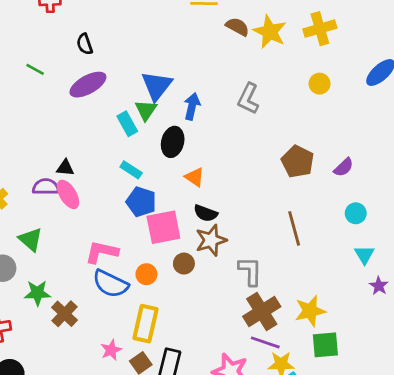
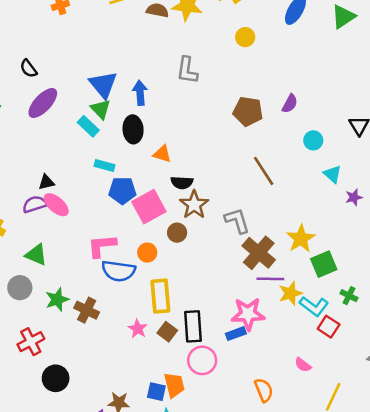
purple star: (379, 286) -> (354, 197), turned -30

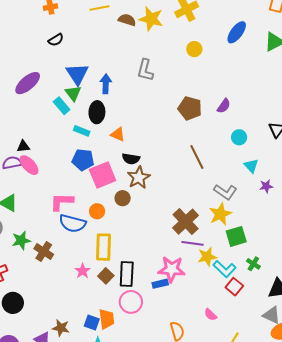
black semicircle: (29, 69) -> (56, 40), moved, turned -91
cyan rectangle: (105, 166) -> (82, 131), moved
gray L-shape: (237, 221) -> (225, 192), moved, turned 135

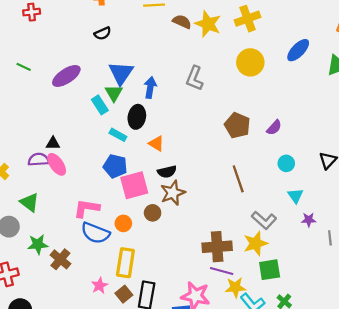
yellow circle: (194, 49) -> (250, 62), size x1.6
black semicircle: (131, 159) -> (167, 172), turned -30
brown cross: (186, 222) -> (217, 247), turned 32

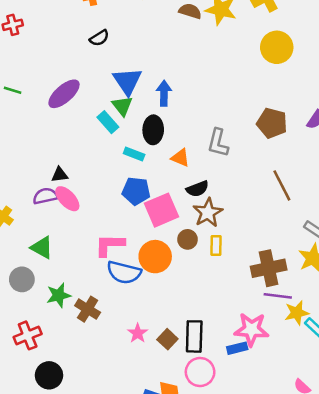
gray L-shape: (195, 78) -> (218, 143), moved
orange circle: (123, 223) -> (155, 257), size x1.6
yellow rectangle: (125, 263) -> (216, 245), moved, size x0.6

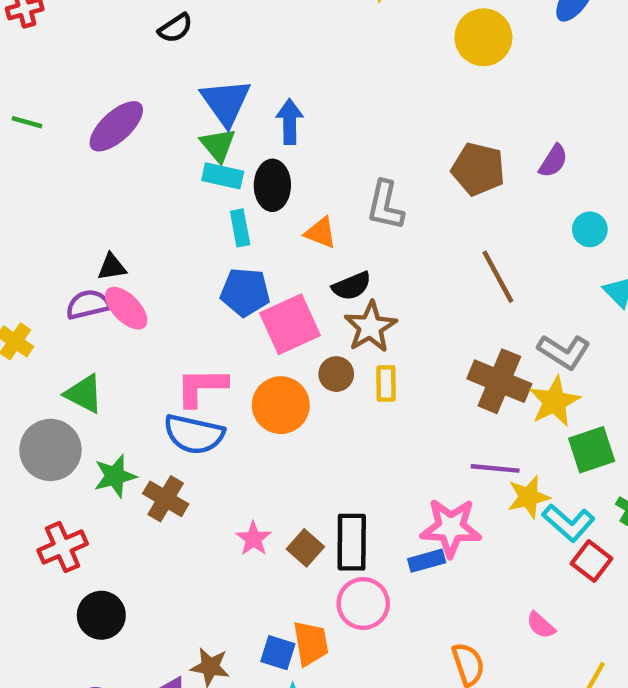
cyan rectangle: (108, 122) -> (223, 176), moved, turned -35
cyan rectangle: (134, 154) -> (240, 228), turned 60
brown cross: (269, 268) -> (499, 381), moved, turned 36
blue semicircle: (124, 272) -> (194, 434), moved
gray circle: (22, 279) -> (50, 450), size x1.4

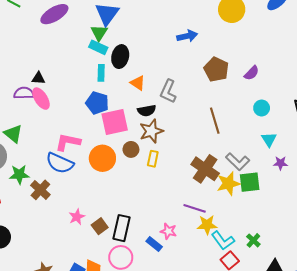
blue arrow: (290, 122) -> (187, 36), moved, turned 66
gray L-shape: (385, 205) -> (168, 91), moved
green square: (592, 450) -> (250, 182), moved
pink star: (451, 528) -> (168, 231), size x0.6
blue rectangle: (427, 561) -> (154, 244), turned 42

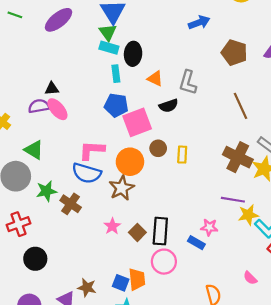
brown star: (151, 131) -> (122, 188), moved

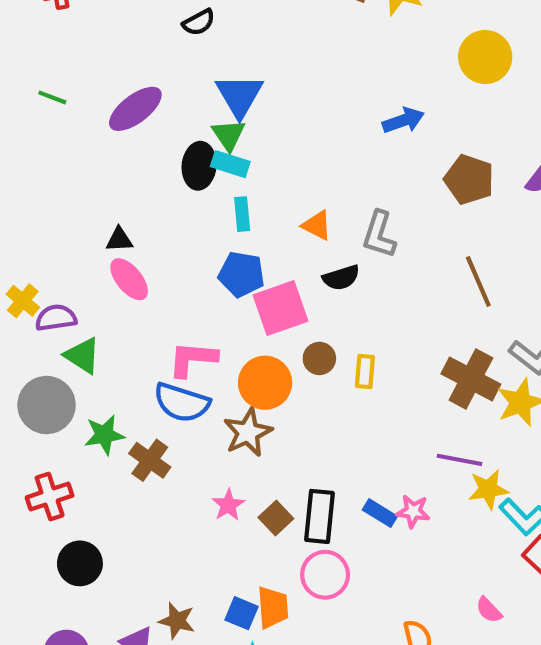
black ellipse: (133, 54) -> (199, 166), moved
purple semicircle: (39, 106) -> (56, 318), moved
blue rectangle: (196, 243) -> (380, 513), moved

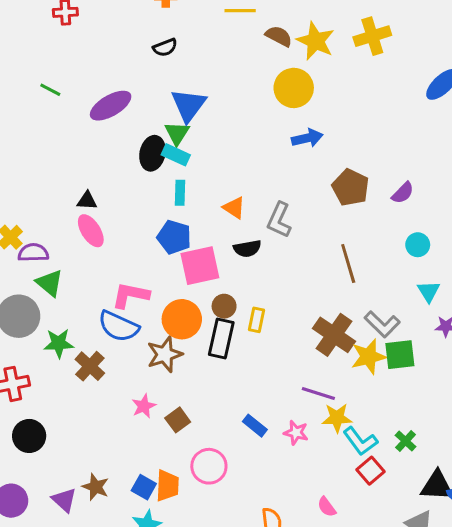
yellow circle: (485, 57) -> (294, 88), moved
pink star: (413, 511) -> (296, 433), moved
black rectangle: (320, 516) -> (221, 339), moved

